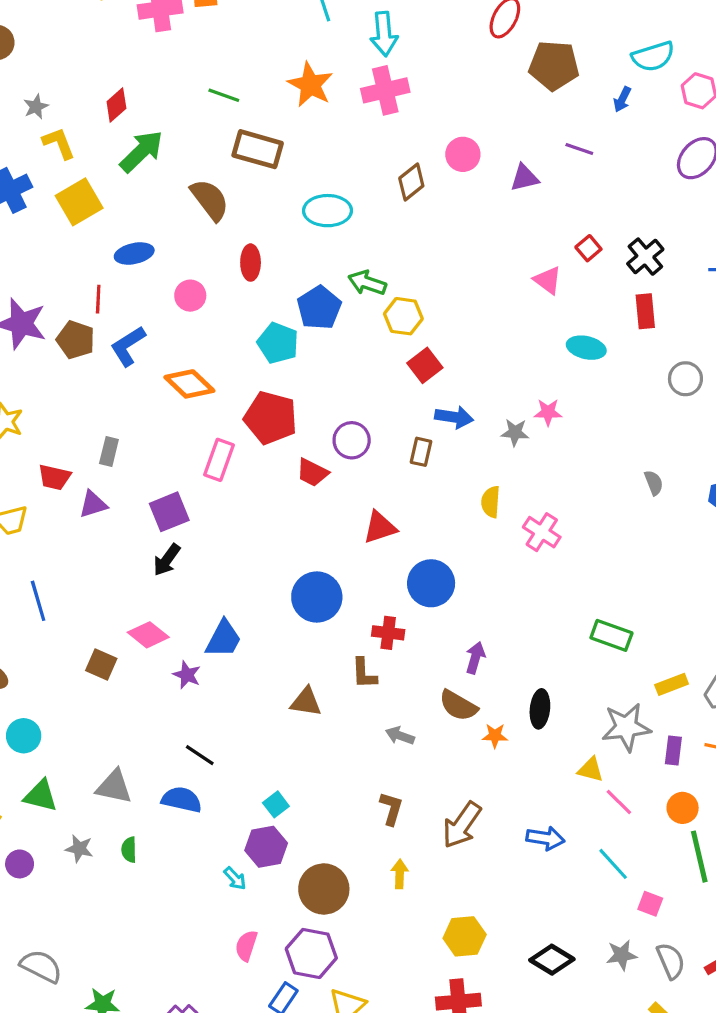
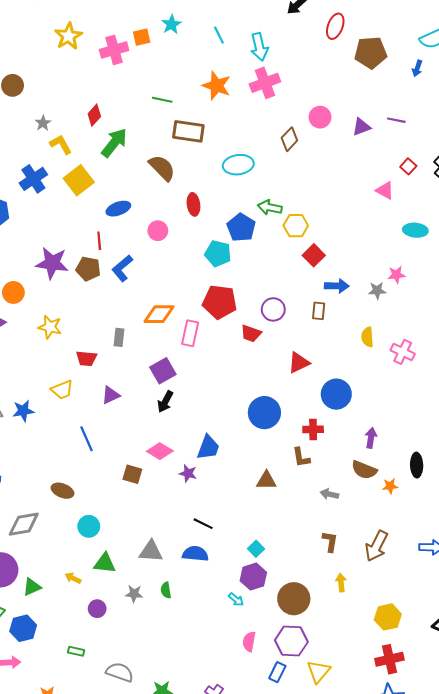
purple line: (579, 149) -> (396, 120), moved
orange diamond: (189, 384) -> (159, 314), moved, turned -36
purple triangle: (93, 504) -> (111, 395), moved

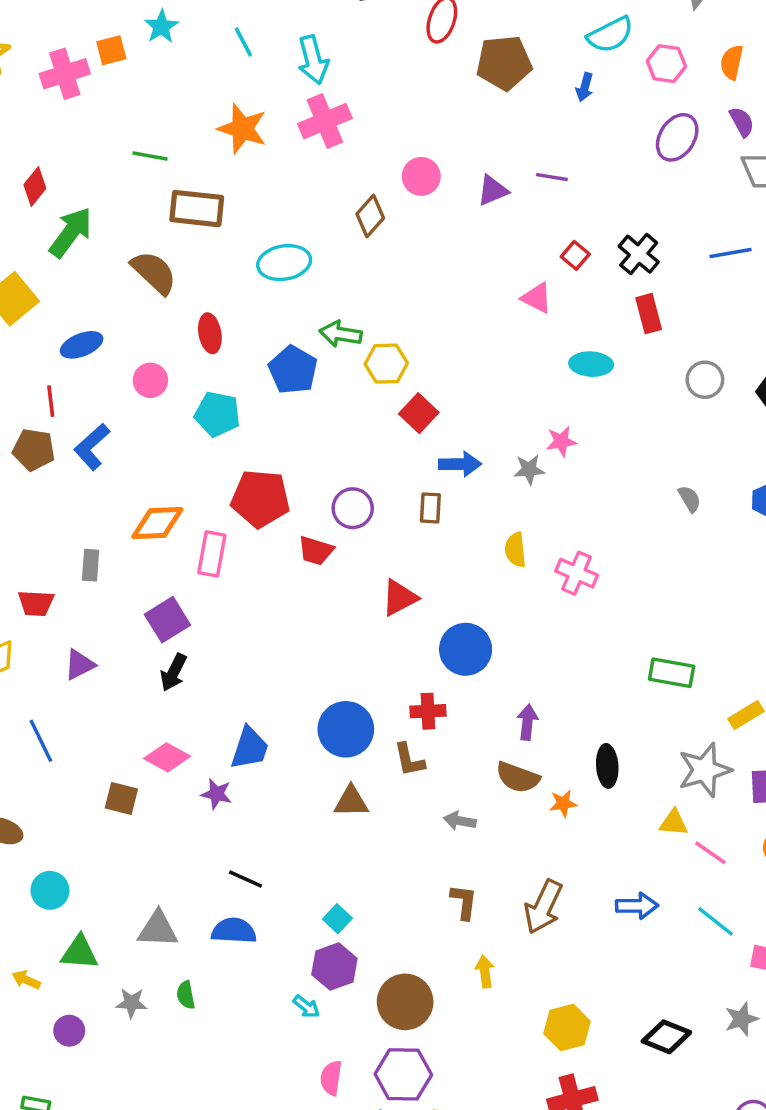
cyan pentagon: (218, 254) -> (217, 414), moved
blue circle: (264, 413) -> (346, 729), moved

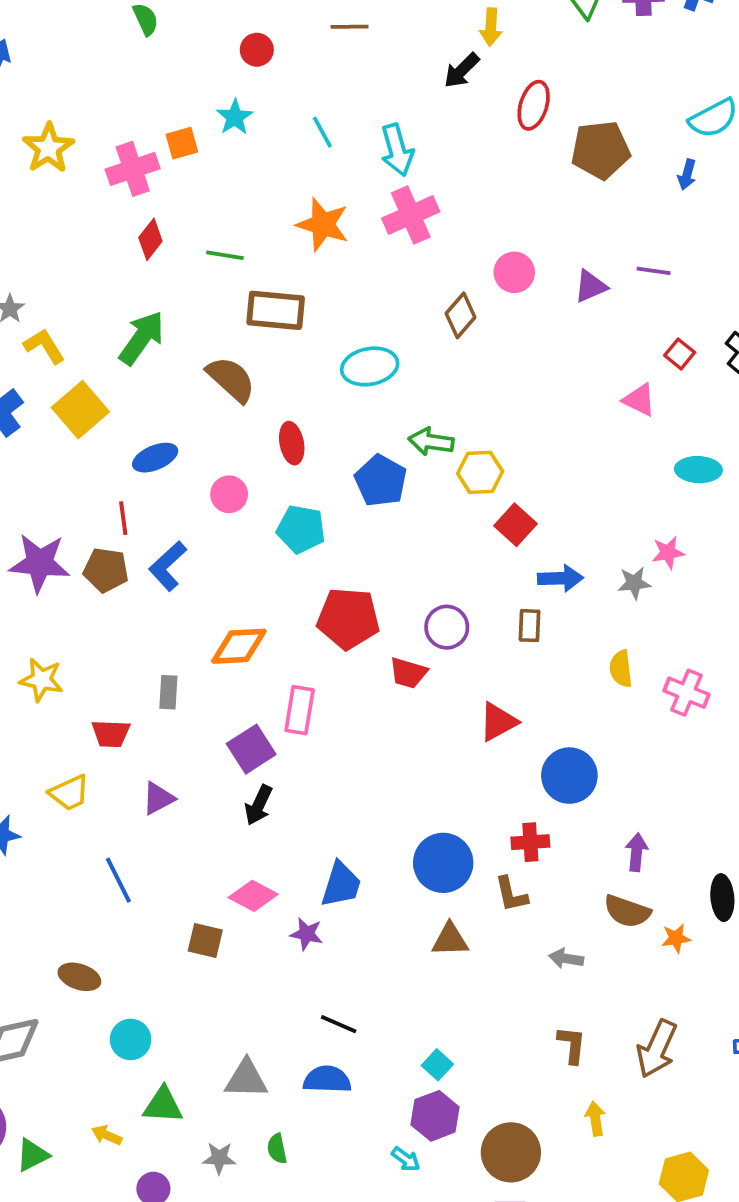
red diamond: (35, 186) -> (150, 239), moved
pink rectangle: (212, 554) -> (300, 710), moved

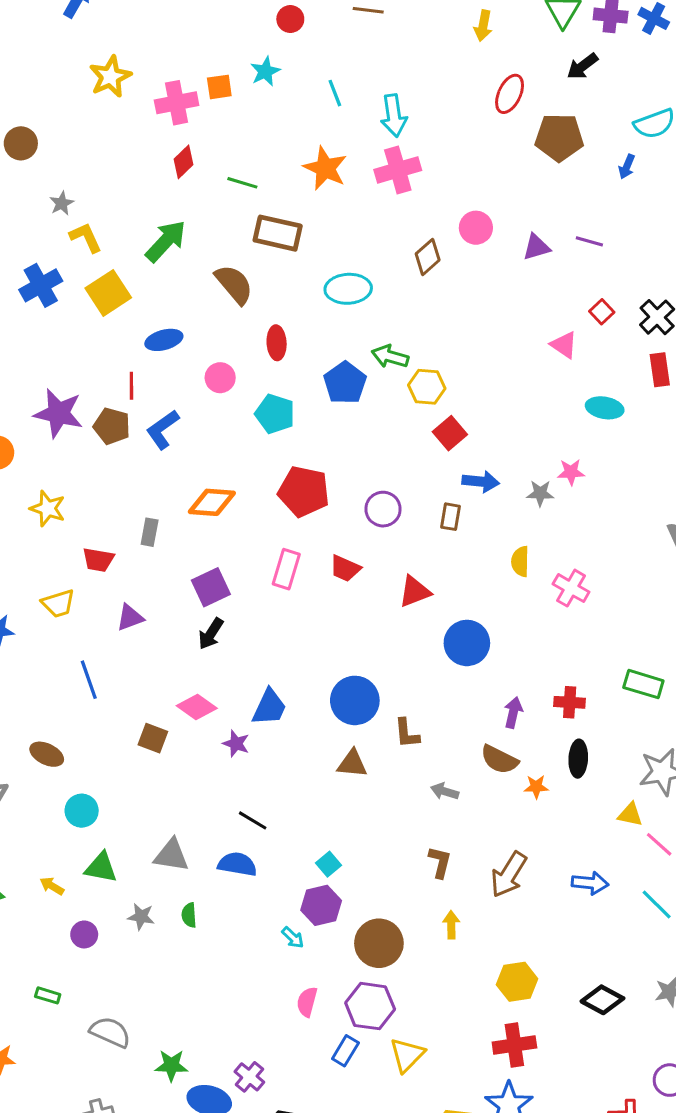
black arrow: (462, 70) -> (582, 66), moved
red trapezoid: (408, 673) -> (345, 568), moved
pink rectangle: (300, 710) -> (286, 569), moved
red cross: (530, 842) -> (570, 702), moved

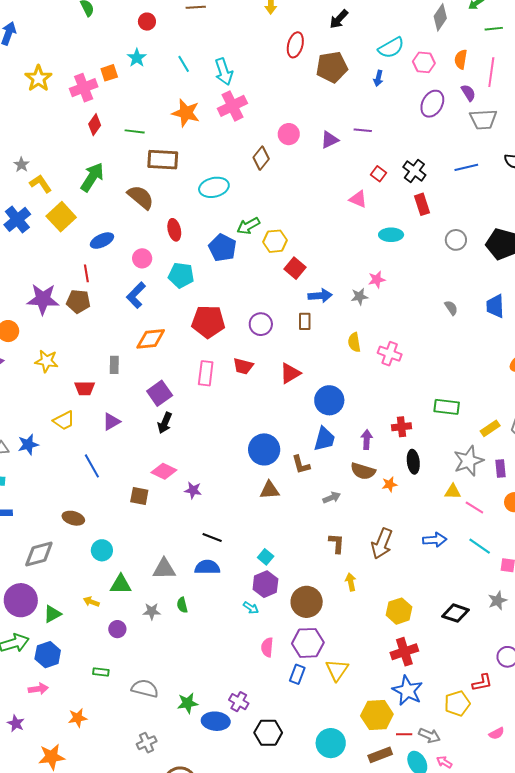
green arrow: (390, 356) -> (248, 226), turned -35
blue L-shape: (163, 430) -> (136, 295), moved
blue trapezoid: (269, 707) -> (324, 439), moved
gray arrow: (445, 791) -> (332, 498), turned 150

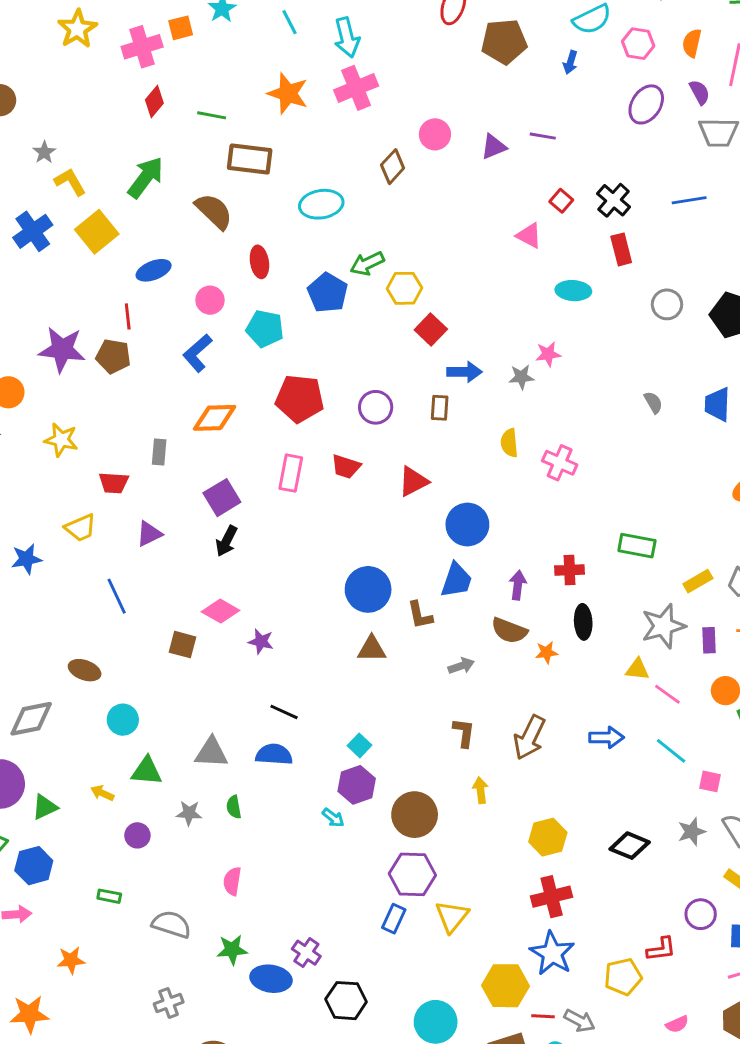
pink semicircle: (267, 647) -> (232, 881), moved

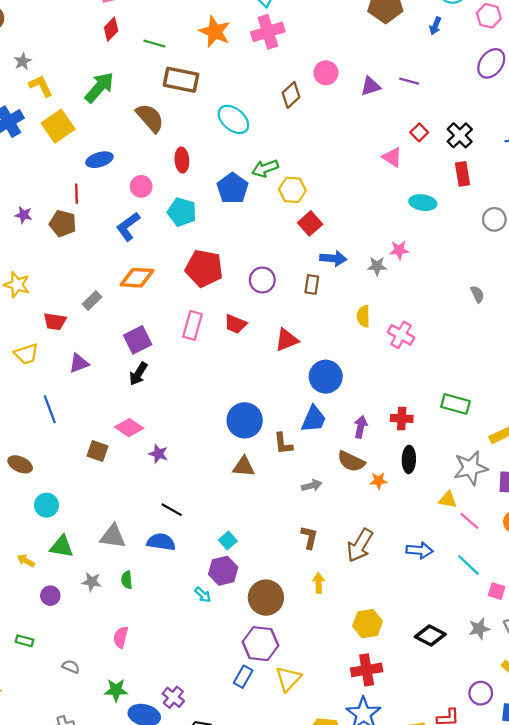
cyan ellipse: (321, 204) -> (233, 119), turned 44
purple star: (62, 349) -> (24, 215), size x0.5
gray rectangle: (159, 452) -> (92, 300), turned 36
gray semicircle: (171, 924) -> (71, 667), size x0.6

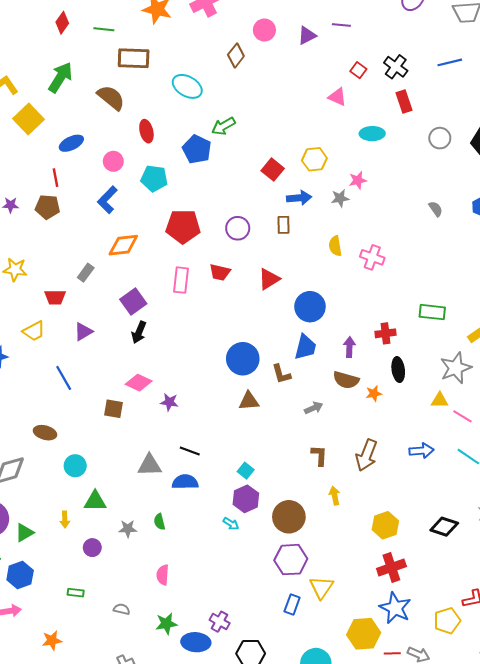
yellow hexagon: (292, 190) -> (314, 159), moved
gray triangle: (113, 536) -> (150, 465), moved
yellow arrow: (26, 561) -> (65, 519), turned -112
blue rectangle: (243, 677) -> (292, 605), moved

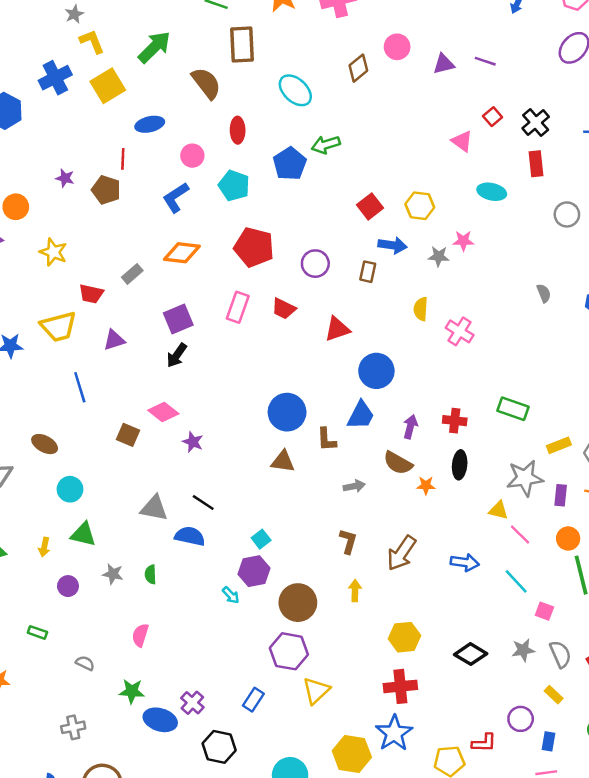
brown rectangle: (134, 58) -> (242, 45), turned 72
yellow trapezoid: (34, 331) -> (59, 327), size x1.4
blue rectangle: (292, 605) -> (253, 700), moved

